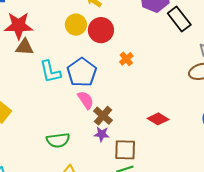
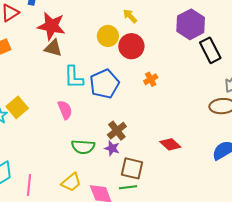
pink semicircle: (86, 100) -> (65, 110), moved
green semicircle: (58, 140) -> (83, 147), moved

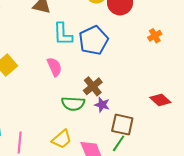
orange cross: (151, 79) -> (155, 36), moved
brown cross: (117, 131) -> (93, 86), moved
green line: (128, 187) -> (119, 143), turned -48

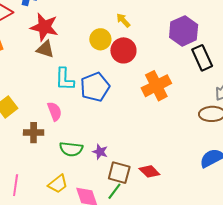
orange cross: (155, 36) -> (156, 86), size x2.0
brown cross: (93, 86) -> (34, 133), moved, turned 36
red diamond: (160, 100) -> (149, 171), moved

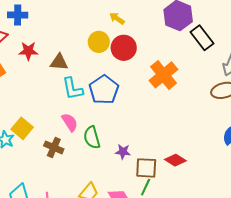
red star: (44, 27) -> (28, 51), moved, size x0.7
brown triangle: (45, 49) -> (59, 62), moved
brown cross: (34, 133) -> (54, 147), turned 36
green semicircle: (71, 149) -> (92, 138), moved, turned 80

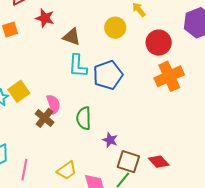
red circle: (124, 48) -> (159, 43), moved
pink semicircle: (70, 122) -> (53, 104), moved

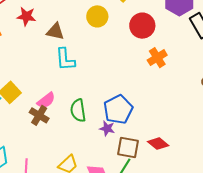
blue pentagon: (108, 75) -> (118, 109), moved
orange cross: (169, 76) -> (157, 58), size x0.7
pink semicircle: (53, 104) -> (46, 100), turned 78

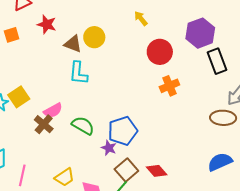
yellow circle: (97, 16) -> (94, 37), moved
green semicircle: (78, 110) -> (83, 126), turned 120
brown square: (128, 148) -> (126, 170), turned 30

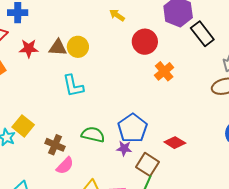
brown triangle: (73, 44) -> (58, 48), moved
pink semicircle: (53, 111) -> (65, 166), moved
red diamond: (157, 171) -> (175, 143), moved

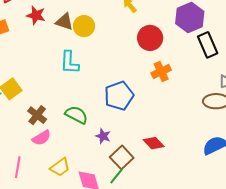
blue pentagon: (132, 128) -> (119, 96), moved

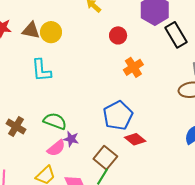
red circle: (150, 38) -> (118, 35), size x0.7
blue pentagon: (119, 96) -> (118, 115), moved
purple star: (103, 136) -> (71, 139), moved
pink semicircle: (41, 138) -> (56, 148), moved

